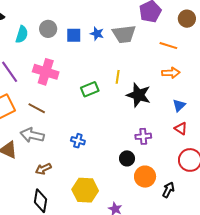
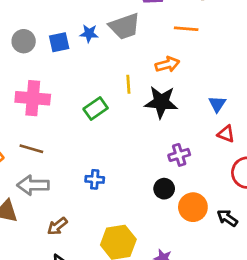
orange arrow: (171, 73) -> (167, 64), moved
black arrow: (168, 190) -> (227, 218), turned -70

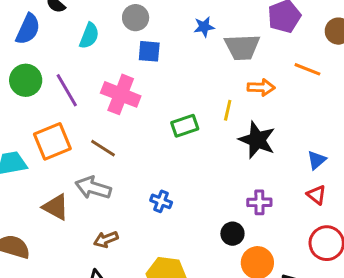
blue star: (89, 33) -> (204, 27), moved, turned -30
gray circle: (24, 41) -> (136, 18), moved
blue square: (59, 42) -> (149, 51), moved
orange arrow: (167, 64) -> (261, 87), moved

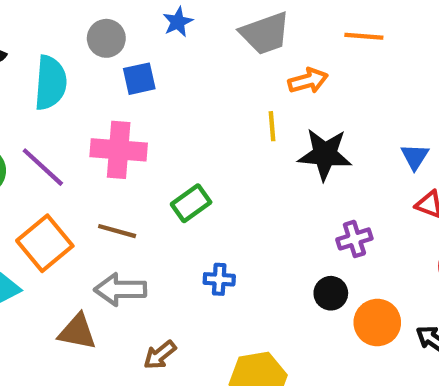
blue star: (204, 27) -> (178, 22), moved
cyan semicircle: (89, 36) -> (50, 83), size x1.4
green rectangle: (185, 126) -> (191, 203), moved

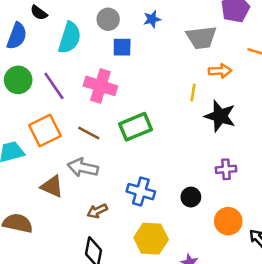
green rectangle: (191, 203) -> (136, 127), size x1.4
blue cross: (219, 279) -> (141, 192), moved, size x1.5
black circle: (331, 293) -> (191, 197), moved

